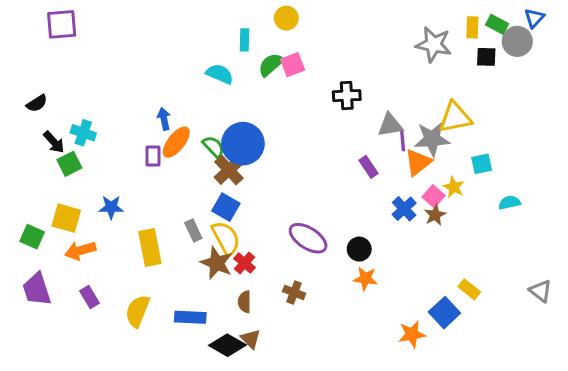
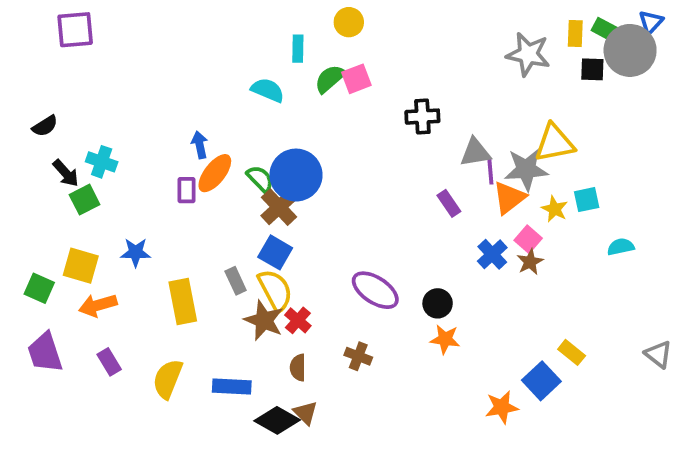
gray circle: (517, 41) -> (630, 50), size x1.4
yellow star: (454, 187) -> (555, 209), moved

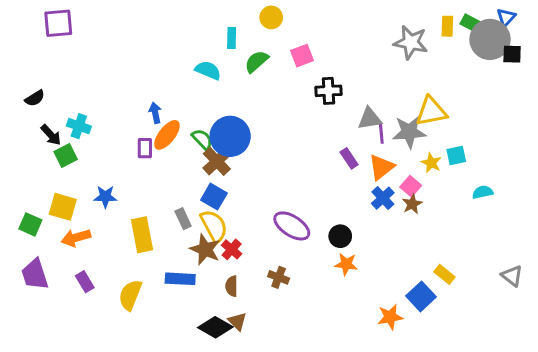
black square: (592, 69) -> (512, 54), moved
pink square: (356, 79) -> (302, 56), moved
orange triangle: (509, 198) -> (381, 167), moved
blue rectangle: (232, 386) -> (180, 279), moved

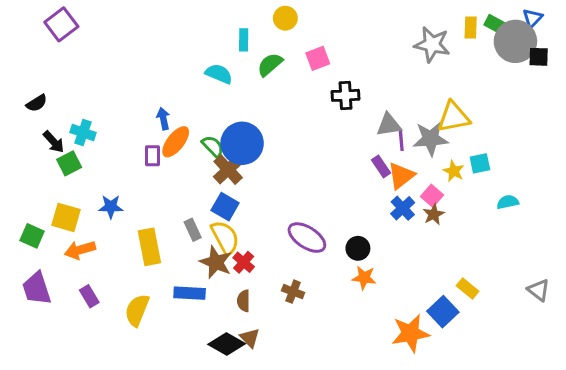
purple square: (58, 23) -> (61, 24), turned -32
purple rectangle: (349, 158) -> (381, 166), moved
orange star: (390, 317) -> (410, 333), size x1.4

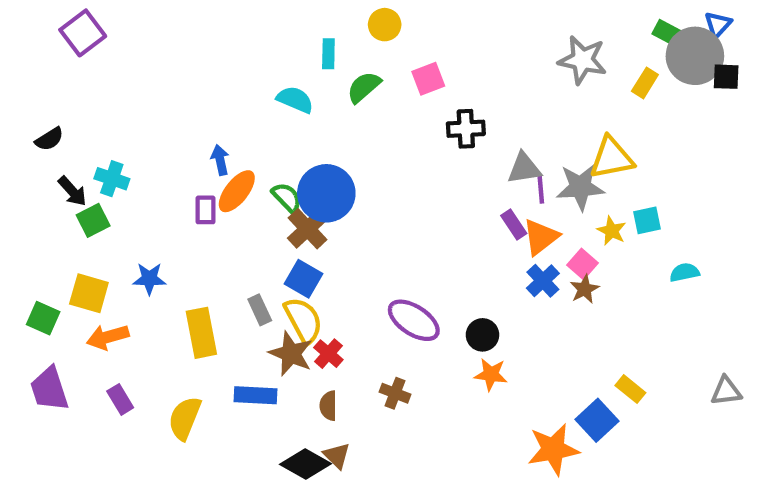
yellow rectangle: (471, 27) -> (645, 83), moved, turned 30
gray triangle: (539, 290) -> (726, 391), turned -45

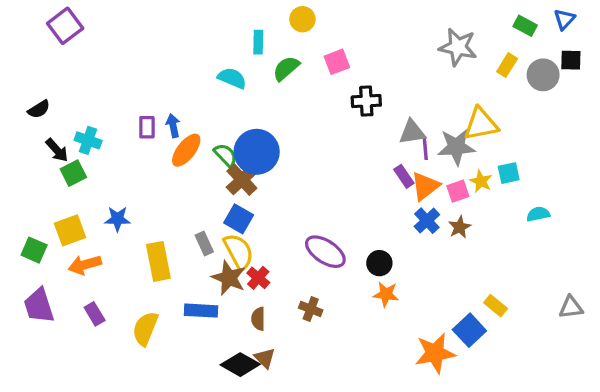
gray circle: (695, 56) -> (543, 75), moved, size x0.7
purple rectangle: (206, 210) -> (147, 127), moved
pink square: (582, 264) -> (458, 191), moved, turned 30
yellow square: (89, 293) -> (70, 230), turned -36

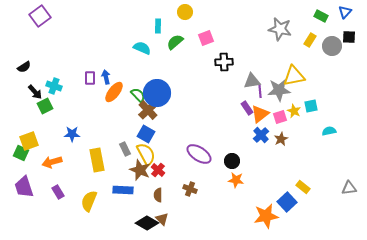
yellow square: (70, 230) -> (29, 141), moved

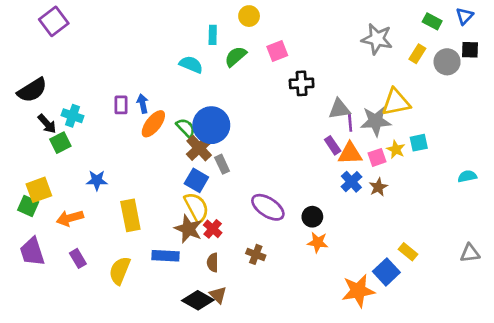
black semicircle: (24, 67) -> (32, 90), size x1.6
orange triangle: (260, 114) -> (350, 153), turned 36
cyan semicircle: (329, 131) -> (467, 176), moved
gray rectangle: (125, 149) -> (222, 164), moved

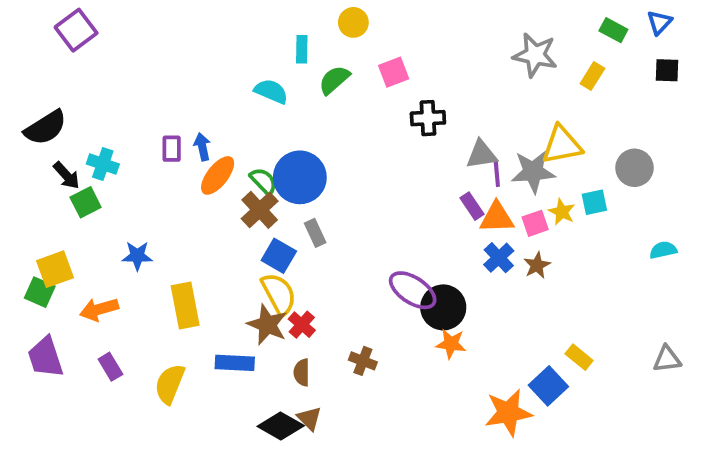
gray circle: (447, 62) -> (635, 168), moved
brown cross: (199, 148) -> (260, 210), moved
purple ellipse: (268, 207) -> (413, 290), moved
black circle: (312, 217) -> (443, 307), size x1.5

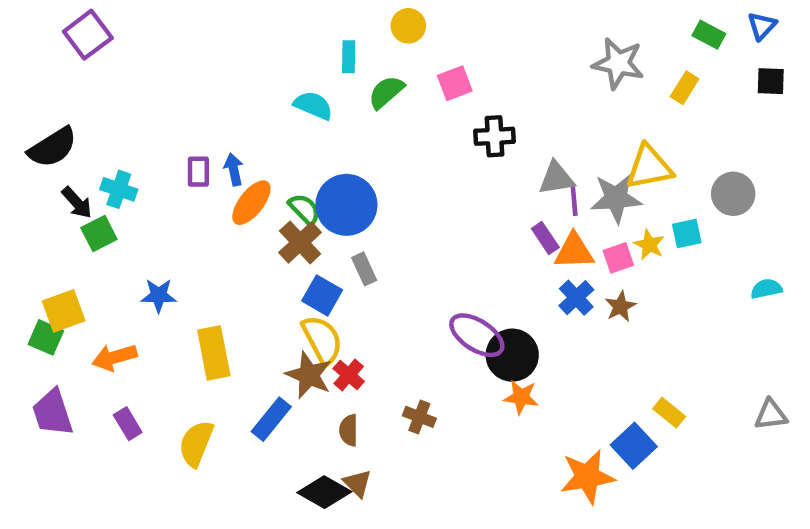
blue rectangle: (235, 363) -> (271, 419), turned -54

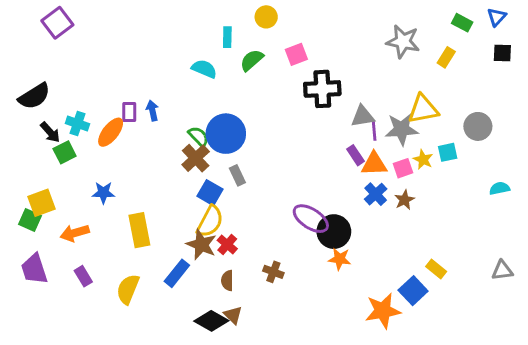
black cross: (495, 136) -> (322, 89), size x1.4
orange ellipse: (251, 203) -> (111, 132), moved
yellow semicircle: (322, 340) -> (210, 221), turned 56

